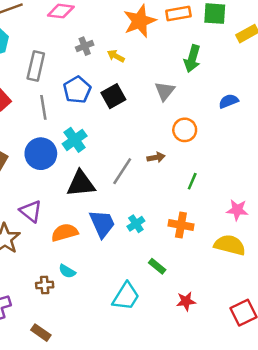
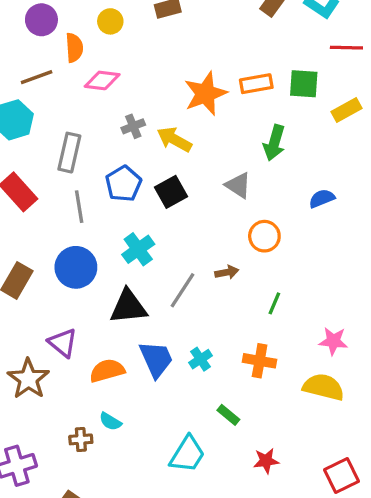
yellow arrow: (116, 56) -> (174, 139), size x1.5
gray triangle: (165, 91) -> (238, 185), turned -35
cyan cross: (75, 140) -> (138, 249), moved

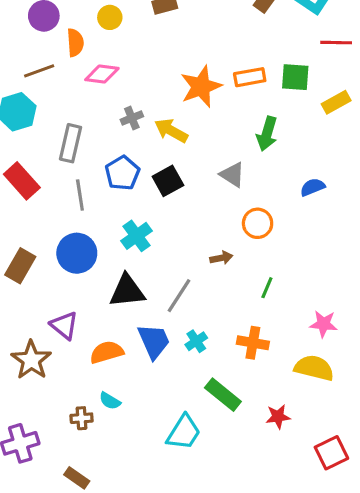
gray line: (182, 290) -> (179, 296), moved
green rectangle: (228, 415) -> (223, 395), size x1.6
red star: (266, 461) -> (278, 417), moved

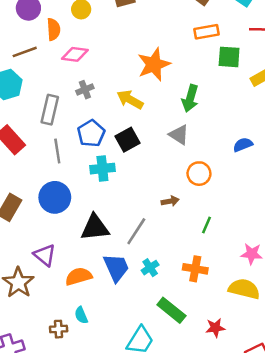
orange rectangle: (250, 77) -> (207, 32), moved
gray cross: (132, 118) -> (85, 90), moved
green arrow: (267, 134) -> (190, 98), moved
cyan cross: (137, 236) -> (102, 169), moved, turned 30
cyan semicircle: (110, 401) -> (81, 315), turned 36

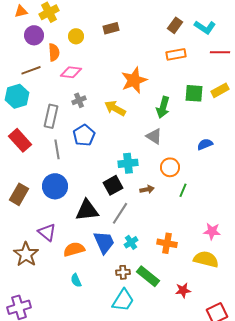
green square: (229, 57) -> (194, 93), moved
black square: (128, 140) -> (113, 185), moved
cyan cross: (102, 169) -> (128, 163), moved
green line: (207, 225) -> (183, 190), moved
brown cross: (59, 329) -> (123, 272), moved

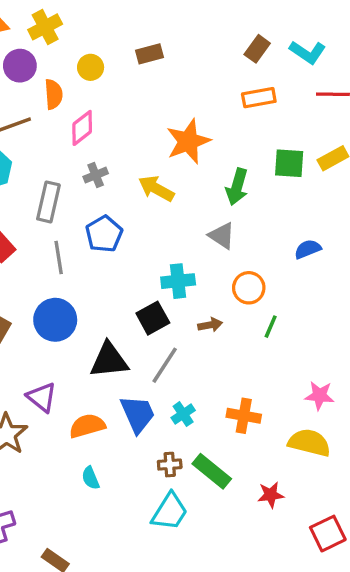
pink diamond: (71, 72) -> (82, 128), turned -45

